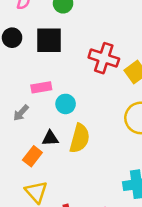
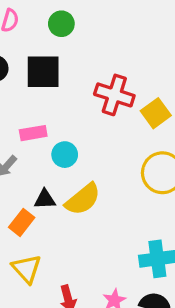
yellow semicircle: (80, 138) -> (83, 199), turned 36

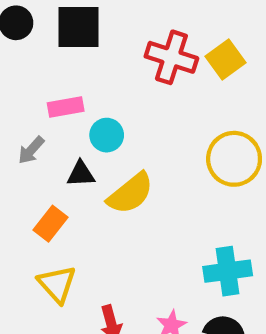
yellow square: (156, 113) -> (225, 59), moved
black triangle: (45, 199) -> (81, 174), moved

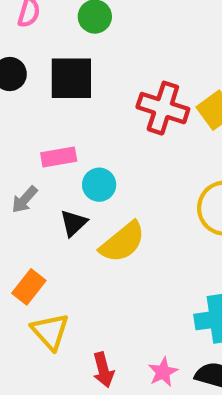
black triangle: (81, 174) -> (74, 223), turned -40
orange rectangle: (51, 224) -> (29, 287), moved

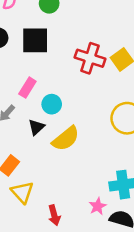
pink rectangle: (59, 157) -> (27, 88), turned -48
pink star: (163, 372) -> (98, 206), moved

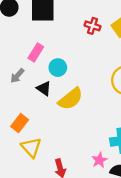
red cross: (90, 58) -> (93, 26), size x0.6
black triangle: (36, 127) -> (44, 88), turned -42

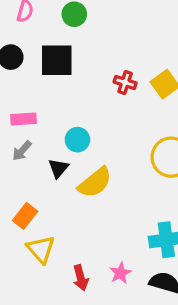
pink rectangle: (36, 53) -> (23, 119), moved, turned 54
black triangle: (44, 88) -> (58, 168), turned 35
pink star: (99, 160) -> (120, 273), moved

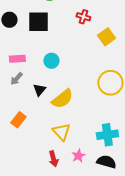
red cross: (125, 82) -> (83, 17), moved
cyan circle: (77, 140) -> (51, 61), moved
yellow triangle: (41, 249) -> (61, 132), moved

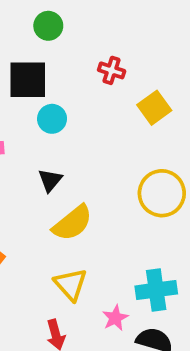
cyan circle: (51, 61) -> (52, 119), moved
black triangle: (39, 90) -> (50, 180), moved
pink star: (78, 156) -> (115, 318), moved

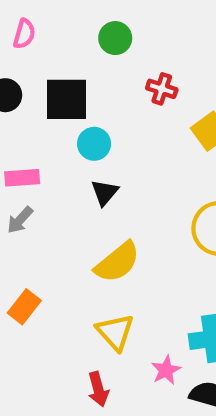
green circle: (48, 26) -> (115, 38), moved
black triangle: (50, 180) -> (105, 192), moved

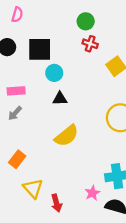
green circle: (115, 38) -> (86, 21), moved
black triangle: (105, 192) -> (60, 99), turned 48
yellow triangle: (115, 332) -> (33, 188), moved

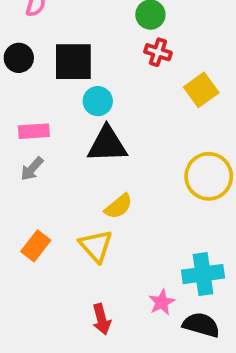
black triangle: (60, 99) -> (107, 144), size x1.6
yellow semicircle: (67, 136) -> (118, 206), size x0.7
yellow triangle: (33, 188) -> (96, 246), moved

